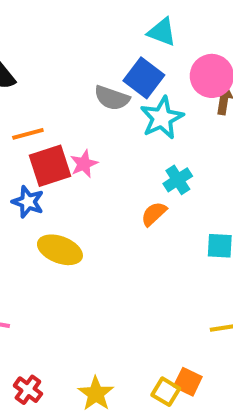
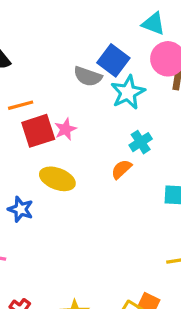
cyan triangle: (162, 32) -> (153, 24), moved
blue star: (28, 202) -> (21, 209), moved
yellow ellipse: (60, 250) -> (57, 179), moved

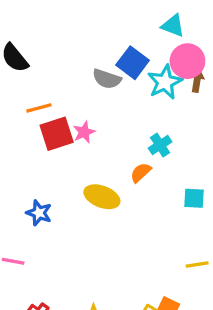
cyan star: (128, 92) -> (165, 82), moved
yellow ellipse: (57, 179) -> (102, 197), moved

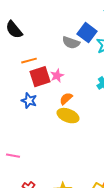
orange semicircle: (141, 173) -> (66, 99), moved
blue star: (39, 213) -> (29, 101), moved

